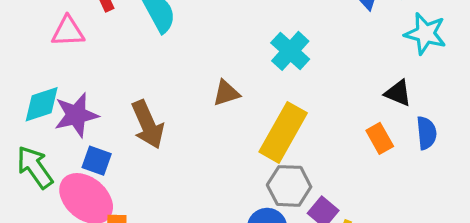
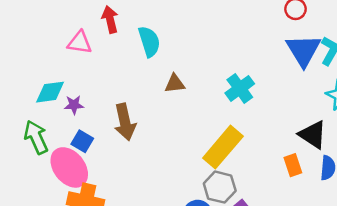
brown triangle: (226, 93) -> (175, 84), moved
black triangle: (398, 93) -> (313, 135), size x1.4
purple star: (76, 115) -> (74, 105), size x0.6

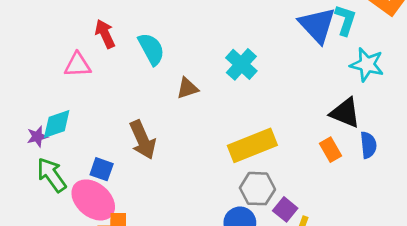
cyan cross: (240, 88) -> (241, 64), moved
purple star: (74, 105) -> (37, 137), moved
yellow rectangle: (223, 147) -> (252, 145), turned 39

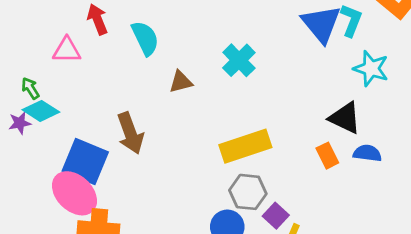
cyan diamond: (57, 124) -> (41, 111), turned 48
blue semicircle: (368, 145) -> (367, 153), turned -80
blue square: (102, 169) -> (85, 162), size x1.8
green arrow: (52, 175) -> (30, 88), moved, size x0.6

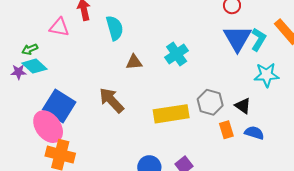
cyan star: (371, 69) -> (267, 75), turned -30
green arrow: (30, 88) -> (30, 49), turned -91
black triangle: (345, 118) -> (243, 106), size x0.7
brown arrow: (130, 133) -> (111, 100), moved, turned 148
gray hexagon: (248, 192) -> (210, 102), moved

